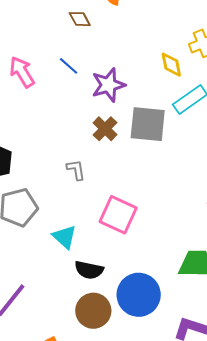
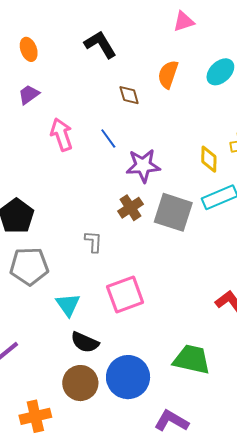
pink square: (118, 215) -> (125, 295), turned 33

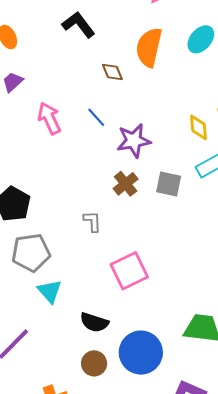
orange semicircle: (168, 74) -> (149, 47), size x1.4
gray square: (173, 212) -> (169, 184), size x0.7
cyan triangle: (68, 305) -> (50, 291), moved
brown circle: (80, 383) -> (94, 363), size x0.7

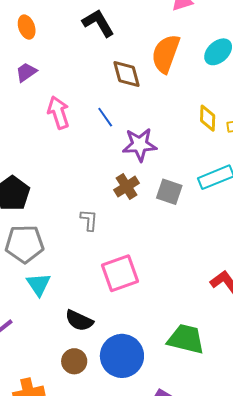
brown diamond: (112, 72) -> (126, 74), size x1.4
yellow diamond: (199, 127) -> (208, 118), moved

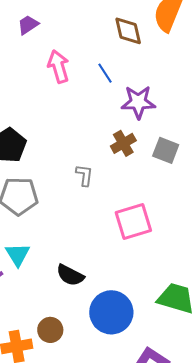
pink square: (120, 273) -> (133, 222), moved
cyan triangle: (39, 284) -> (18, 255), moved
brown circle: (74, 361) -> (50, 330), moved

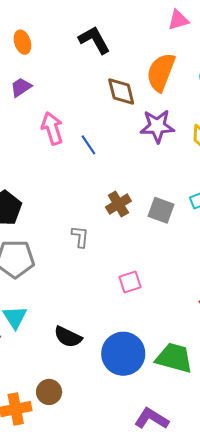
blue line: (105, 73) -> (88, 145), moved
purple star: (138, 102) -> (157, 126), moved
pink square: (133, 222) -> (130, 282), size x0.6
blue circle: (111, 312) -> (123, 354), moved

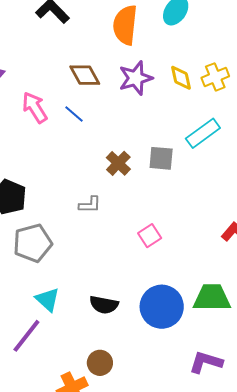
brown diamond: (121, 92) -> (85, 75), moved
gray L-shape: (80, 237) -> (90, 205), turned 100

